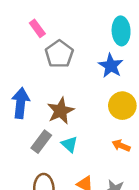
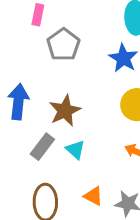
pink rectangle: (37, 28) -> (38, 15), turned 48

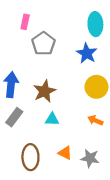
gray rectangle: (42, 147) -> (14, 117), moved
cyan triangle: (75, 150) -> (52, 119), turned -40

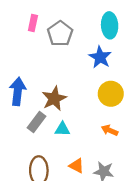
gray pentagon: (43, 44) -> (60, 34), moved
gray rectangle: (14, 117) -> (36, 122), moved

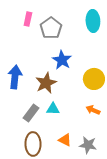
blue star: (100, 57) -> (62, 60), moved
gray rectangle: (36, 122) -> (31, 113), moved

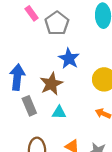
pink rectangle: (28, 19) -> (32, 13), turned -48
gray rectangle: (31, 113) -> (29, 106), moved, turned -60

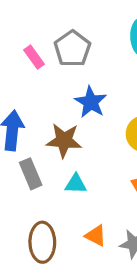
pink rectangle: (32, 13) -> (34, 57), moved
brown star: (51, 84) -> (64, 140), turned 30

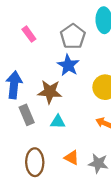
gray pentagon: (72, 49) -> (73, 36), moved

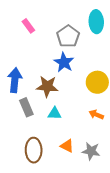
pink rectangle: (29, 34) -> (28, 26), moved

